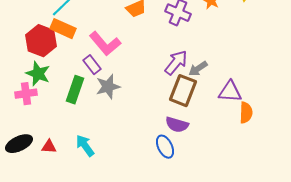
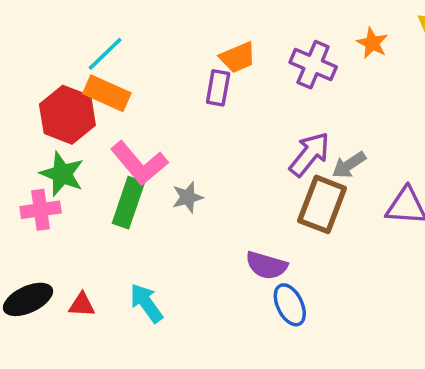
pink L-shape: (105, 44) -> (139, 163), moved
purple rectangle: (92, 65) -> (218, 88), moved, turned 48
gray star: (108, 87) -> (188, 197), size x0.7
purple semicircle: (177, 125) -> (266, 265), moved

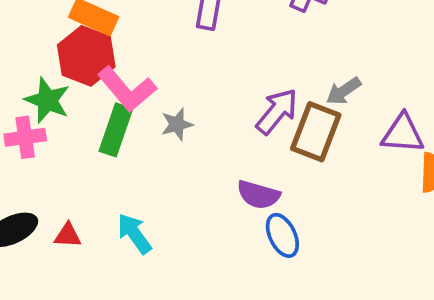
red hexagon: (67, 115) -> (86, 56), moved
purple arrow: (310, 154) -> (277, 111), moved

